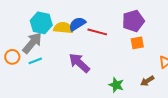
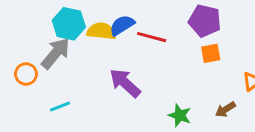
purple pentagon: (133, 21) -> (205, 21), turned 30
cyan line: (35, 61) -> (60, 107), moved

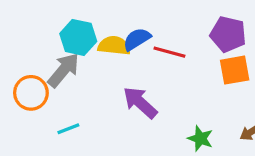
orange square: (211, 53) -> (235, 70), size x1.4
orange circle: (26, 74) -> (31, 93), size x1.4

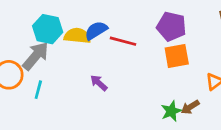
purple arrow: (140, 103) -> (99, 83), size x0.6
cyan line: (68, 129) -> (38, 90), moved, turned -54
green star: (200, 138) -> (171, 111), moved, turned 30

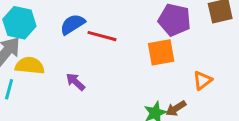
purple pentagon: (171, 26) -> (174, 20), moved
yellow semicircle: (77, 36) -> (30, 66), moved

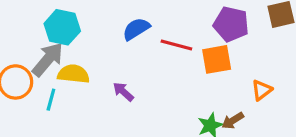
blue semicircle: (73, 24) -> (136, 29), moved
red line: (102, 36) -> (176, 45), moved

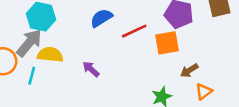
red line: (176, 45) -> (134, 31), turned -40
orange triangle: (262, 90) -> (204, 91), moved
brown arrow: (233, 121) -> (189, 70), moved

